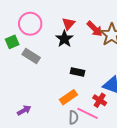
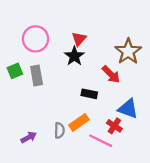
red arrow: (95, 29) -> (111, 74), moved
green square: (12, 42) -> (15, 71), moved
gray rectangle: (31, 56) -> (37, 76), turned 48
gray semicircle: (73, 117) -> (59, 130), moved

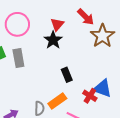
red arrow: (111, 74) -> (86, 17), moved
black rectangle: (89, 94) -> (67, 75), turned 56
red cross: (114, 126) -> (90, 96), moved

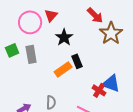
red triangle: (57, 24) -> (51, 15), moved
black rectangle: (67, 75) -> (77, 61), moved
orange rectangle: (57, 101) -> (63, 69), moved

